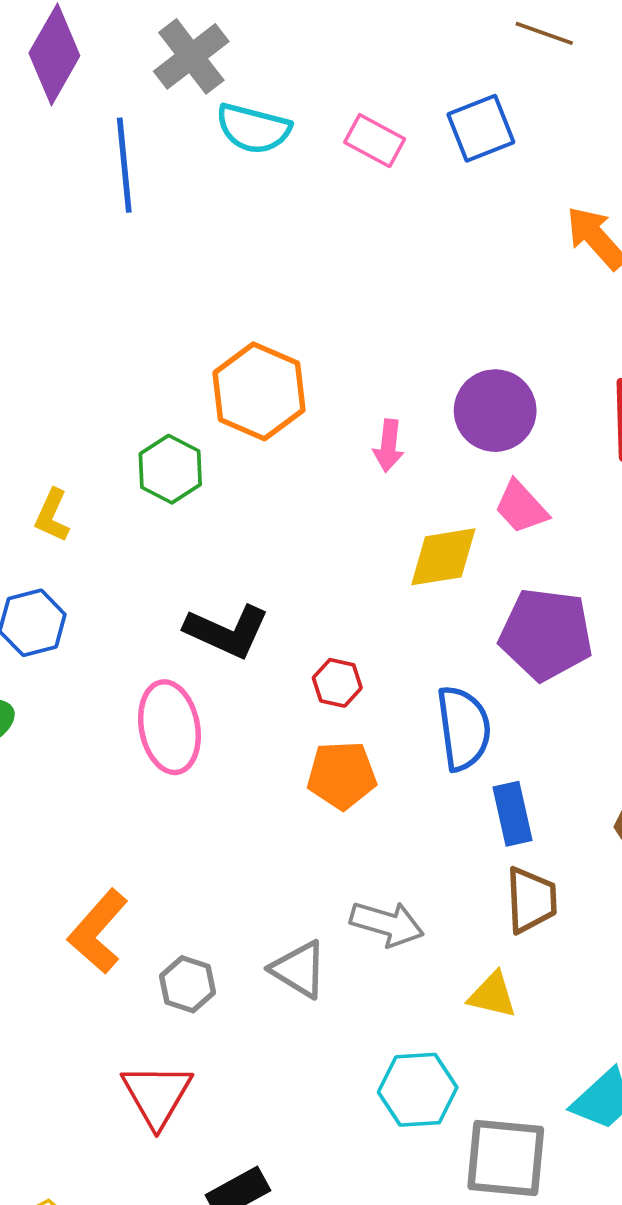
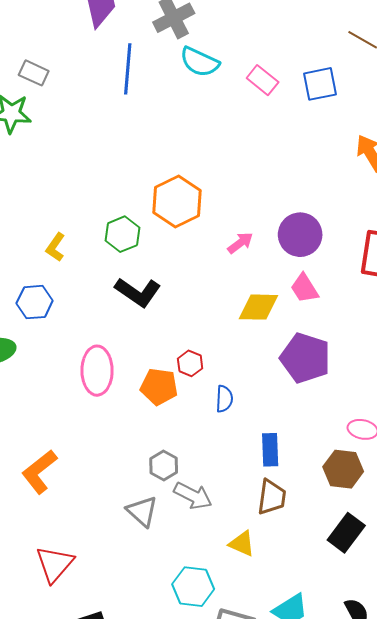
pink arrow: (389, 446) -> (240, 243), turned -144
black L-shape: (227, 631) -> (138, 292), moved
blue semicircle: (464, 728) -> (224, 399), moved, size x0.6
orange pentagon: (342, 775) -> (159, 387), moved
gray hexagon: (187, 984) -> (164, 466), moved

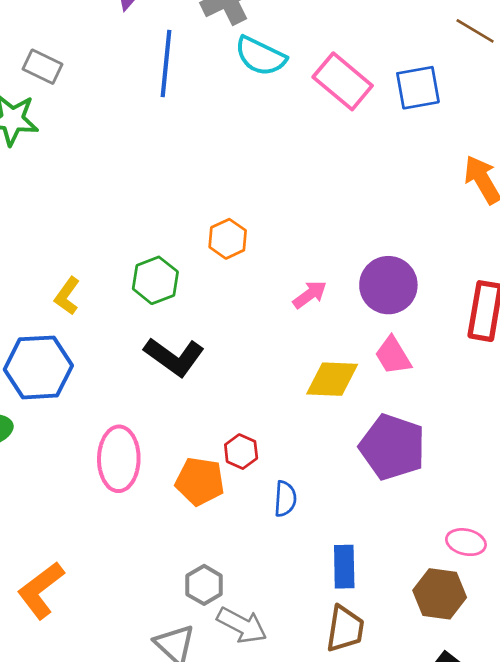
pink rectangle: (263, 80) -> (343, 81), size x1.4
orange hexagon: (177, 202) -> (228, 239), size x0.6
blue hexagon: (35, 302) -> (38, 367), size x1.4

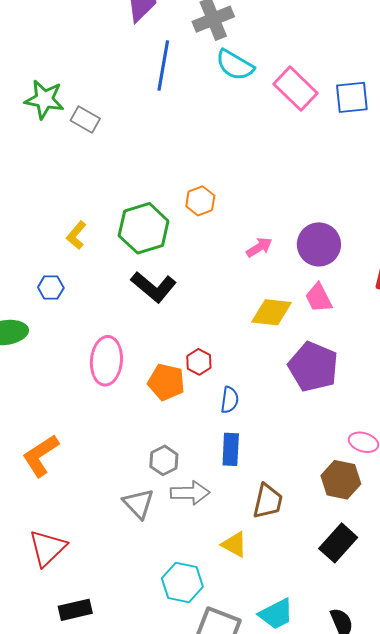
gray rectangle: (43, 67) -> (85, 119), moved
green hexagon: (155, 280) -> (144, 228), size x1.4
blue hexagon: (38, 367) -> (51, 288), size x0.5
blue rectangle: (344, 567) -> (231, 449), moved
gray arrow: (242, 625) -> (190, 493), turned -33

